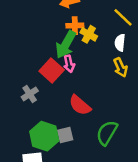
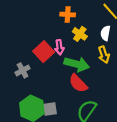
yellow cross: (89, 34) -> (80, 34), moved
green arrow: (66, 44) -> (77, 64), moved, turned -110
red semicircle: (80, 105) -> (78, 83), moved

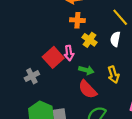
yellow arrow: (104, 55) -> (113, 75), moved
green arrow: (77, 64) -> (86, 70), size x0.6

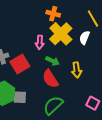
yellow cross: (90, 40) -> (61, 34), size x1.6
red square: (53, 57) -> (20, 64), moved

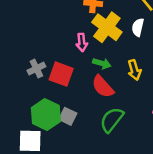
red square: (20, 64) -> (61, 74), turned -30
gray square: (20, 97) -> (68, 116), turned 32

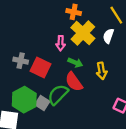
gray cross: (36, 69) -> (21, 61), turned 32
green semicircle: (112, 120) -> (58, 95), moved

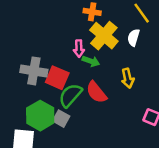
gray cross: (21, 61) -> (34, 71), size x1.5
green arrow: (75, 63) -> (91, 61), moved
green semicircle: (58, 95) -> (70, 95), moved

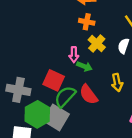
yellow cross: (104, 36) -> (97, 44), size x0.7
gray cross: (34, 71) -> (18, 90), moved
gray square: (61, 119) -> (56, 117), size x1.6

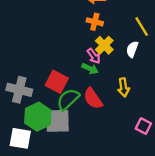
pink arrow: (74, 55) -> (94, 56), moved, turned -40
gray square: (56, 117) -> (58, 121), turned -35

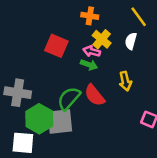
pink arrow: (94, 56) -> (92, 51), turned 147
red square: (57, 82) -> (56, 46), moved

